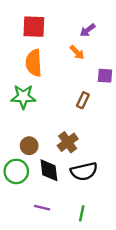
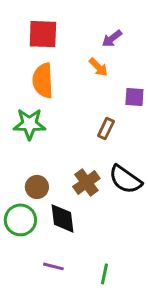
black semicircle: (84, 171) -> (125, 179), moved, turned 48

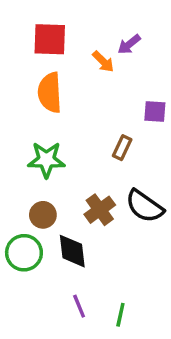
orange arrow: (98, 67) -> (103, 62), moved
green star: (29, 124) -> (46, 160), moved
purple line: (53, 266) -> (79, 306), moved, turned 54

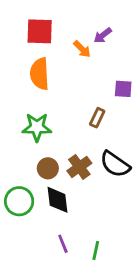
brown circle: (43, 215) -> (48, 168), moved

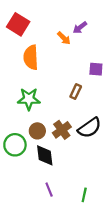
red square: (40, 31) -> (18, 24), moved, turned 30
black semicircle: (115, 164) -> (90, 128), turned -70
green circle: (19, 201) -> (15, 145), moved
green line: (96, 251) -> (84, 195), moved

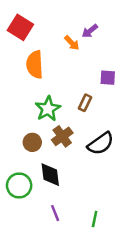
green star: (29, 99) -> (48, 109), moved, turned -30
brown cross: (62, 130) -> (62, 136), moved
brown circle: (37, 131) -> (32, 142), moved
green circle: (15, 145) -> (19, 185), moved

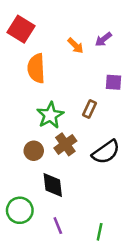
purple arrow: (90, 31) -> (103, 39), moved
green circle: (19, 185) -> (20, 210), moved

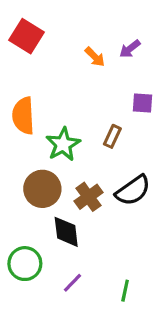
orange semicircle: (36, 68) -> (23, 116), moved
brown cross: (65, 144) -> (88, 197), moved
brown circle: (34, 151) -> (42, 189), size x1.5
purple line: (58, 226) -> (73, 283), turned 66

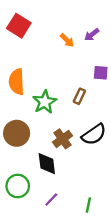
brown circle: (42, 189) -> (17, 133), moved

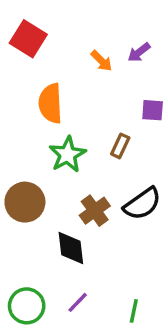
orange semicircle: (17, 82) -> (50, 103), moved
green circle: (18, 186) -> (27, 306), moved

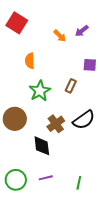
orange semicircle: (50, 103) -> (30, 61), size x0.7
purple line: (78, 302) -> (46, 178), turned 32

